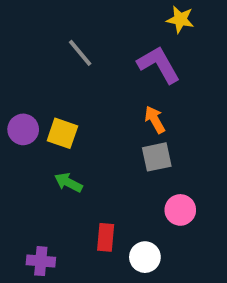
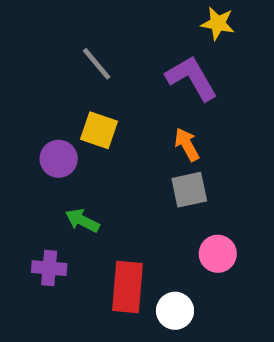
purple circle: (23, 129) -> (59, 159), moved
yellow square: (62, 133) -> (99, 130), moved
red rectangle: (106, 237) -> (128, 287), size x1.5
purple cross: (41, 261) -> (49, 268), moved

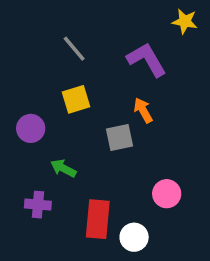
yellow star: (218, 23) -> (185, 21), moved
yellow square: (99, 130) -> (76, 99), turned -36
purple circle: (59, 159) -> (31, 128), moved
gray square: (189, 190) -> (120, 137), moved

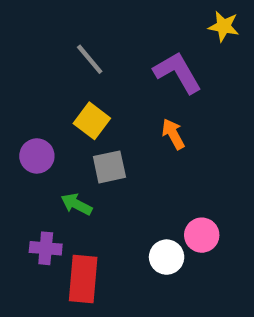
yellow square: (76, 99) -> (92, 121), turned -36
gray square: (120, 137) -> (109, 167), moved
red rectangle: (98, 219) -> (83, 279), moved
white circle: (134, 237) -> (167, 257), moved

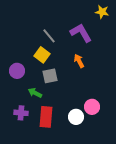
gray line: (90, 59) -> (49, 36), moved
red rectangle: (83, 279) -> (46, 117), moved

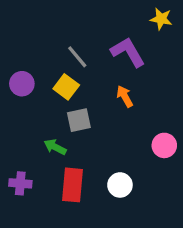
purple circle: (17, 71) -> (22, 84), moved
pink circle: (92, 107) -> (164, 145), moved
purple cross: (21, 113) -> (20, 183), moved

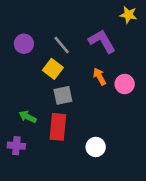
purple circle: (22, 84) -> (24, 44), moved
pink circle: (164, 145) -> (125, 84), moved
green arrow: (55, 147) -> (28, 117), moved
red rectangle: (73, 185) -> (58, 127), moved

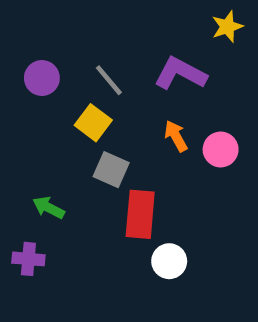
yellow star: (128, 15) -> (227, 27), turned -30
purple L-shape: (102, 41) -> (180, 74), turned -32
gray square: (63, 95) -> (111, 170), turned 36
red rectangle: (58, 127) -> (140, 214), moved

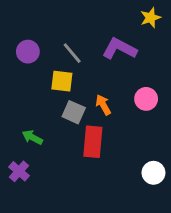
yellow square: (93, 123) -> (62, 81), turned -30
orange arrow: (176, 136) -> (103, 105), moved
purple cross: (28, 259) -> (19, 171), turned 36
white circle: (169, 261) -> (153, 173), moved

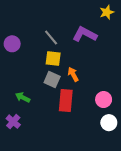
purple circle: (28, 52) -> (12, 44), moved
yellow square: (62, 81) -> (53, 59), moved
pink circle: (146, 99) -> (104, 100), moved

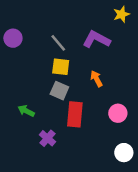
purple circle: (12, 44) -> (13, 38), moved
orange arrow: (73, 74) -> (96, 79), moved
purple cross: (13, 122) -> (48, 138), moved
white circle: (109, 123) -> (124, 153), moved

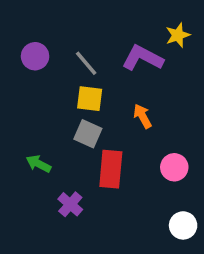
yellow star: (121, 14) -> (178, 35), moved
purple circle: (13, 38) -> (35, 56), moved

